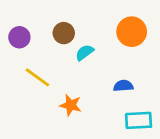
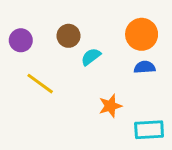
blue semicircle: (123, 86) -> (145, 67), moved
orange star: (71, 105) -> (110, 106), moved, turned -30

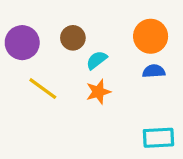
purple circle: (21, 40) -> (22, 43), size x1.4
orange star: (110, 106) -> (98, 92), moved

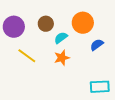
orange circle: (151, 36) -> (83, 23), moved
blue semicircle: (154, 71) -> (97, 45), turned -32

